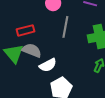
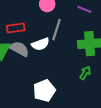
white semicircle: (48, 65) -> (40, 44), moved

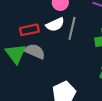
white semicircle: (40, 44) -> (55, 24), moved

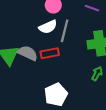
red rectangle: (29, 30) -> (50, 53), moved

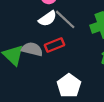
gray line: (65, 31) -> (65, 19), turned -50

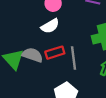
gray line: (65, 19) -> (73, 58), moved, turned 35

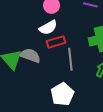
red rectangle: (55, 53) -> (56, 42), moved

